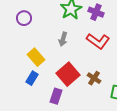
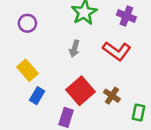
purple cross: (96, 12) -> (126, 16), moved
yellow rectangle: (36, 57) -> (27, 70), moved

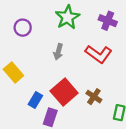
purple circle: (27, 23) -> (23, 28), moved
blue rectangle: (37, 96) -> (35, 100), moved

